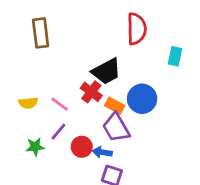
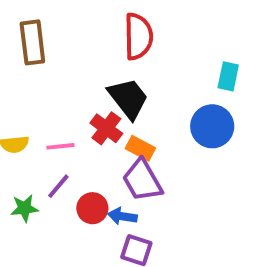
red semicircle: (137, 29) -> (138, 36), moved
black trapezoid: (106, 71) -> (128, 98), turned -100
blue circle: (142, 99) -> (212, 126), moved
pink line: (60, 104) -> (60, 146), turned -42

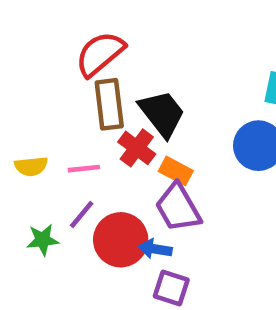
red semicircle: (138, 36) -> (100, 54), moved, turned -129
brown rectangle: (32, 42) -> (109, 104), moved
red circle: (92, 208) -> (121, 240), size x1.5

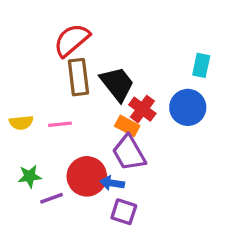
red cross: (137, 148) -> (142, 109), moved
purple line: (82, 215) -> (51, 198), moved, turned 30

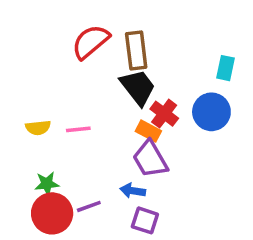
brown rectangle: (78, 77) -> (136, 51), moved
red circle: (87, 176) -> (52, 213), moved
purple line: (51, 198) -> (89, 206), moved

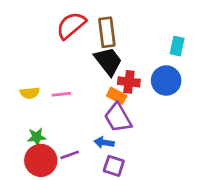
red cross: (164, 114) -> (129, 82), turned -30

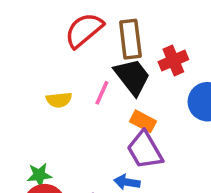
red cross: (129, 82) -> (173, 61), moved, turned -30
yellow semicircle: (30, 93) -> (59, 100), moved
pink line: (61, 94) -> (102, 93), moved, turned -60

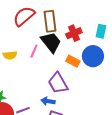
orange rectangle: (143, 121) -> (73, 61), moved

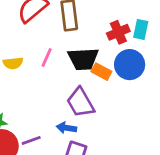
red cross: (74, 33) -> (118, 32), moved
black trapezoid: (51, 42) -> (83, 59), moved, turned 125

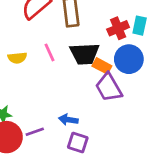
pink line: (47, 58) -> (50, 52), turned -48
purple trapezoid: (80, 103) -> (109, 87), moved

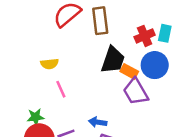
pink line: (50, 52) -> (61, 89), moved
black trapezoid: (84, 54) -> (113, 60), turned -68

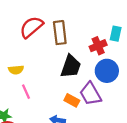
cyan rectangle: (165, 33) -> (116, 34), moved
orange rectangle: (129, 71) -> (72, 100), moved

